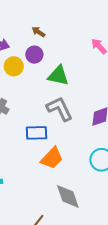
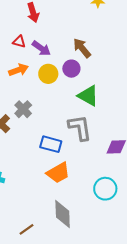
brown arrow: (38, 32) -> (82, 48), size x1.5

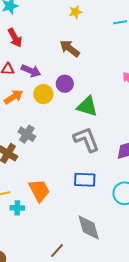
brown arrow: (82, 48) -> (70, 48), moved
blue rectangle: (51, 144) -> (85, 180), moved
orange trapezoid: (58, 173) -> (39, 190), moved, turned -75

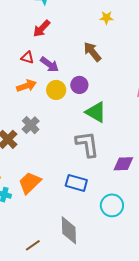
red arrow: (15, 38) -> (42, 29), turned 60
orange trapezoid: (39, 190) -> (30, 183), turned -120

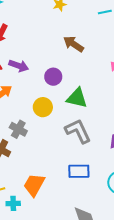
brown arrow: (92, 52) -> (73, 44), moved
yellow circle: (56, 90) -> (43, 107), moved

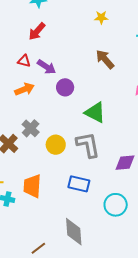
purple circle: (53, 77) -> (65, 87), moved
yellow circle: (43, 107) -> (56, 145), moved
orange trapezoid: (34, 185) -> (32, 186), turned -40

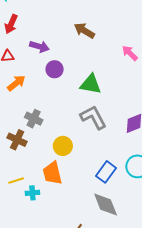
purple arrow: (47, 67) -> (39, 47), moved
yellow circle: (56, 145) -> (63, 146), moved
blue rectangle: (79, 184) -> (106, 172), moved, turned -50

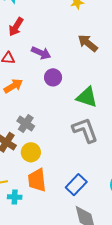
yellow circle: (63, 146) -> (31, 152), moved
blue rectangle: (106, 172) -> (76, 185), moved

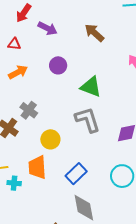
purple arrow: (41, 53) -> (47, 28), moved
yellow circle: (31, 152) -> (50, 139), moved

